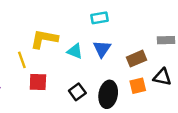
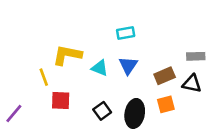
black triangle: (162, 77) -> (192, 84), moved

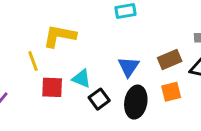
blue triangle: (128, 65) -> (128, 67), moved
cyan triangle: (100, 68) -> (81, 79), moved

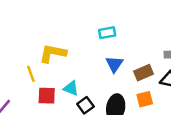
blue triangle: (128, 67) -> (114, 64), moved

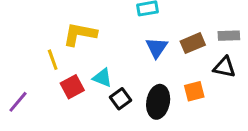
brown rectangle: (143, 73) -> (193, 43), moved
red square: (47, 96) -> (72, 87), turned -30

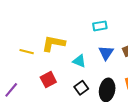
yellow line: (53, 60) -> (27, 52), moved, turned -56
cyan triangle: (102, 78) -> (79, 61), moved

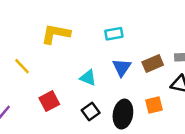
yellow L-shape: (53, 43) -> (56, 34), moved
yellow line: (27, 52) -> (22, 66), turned 32

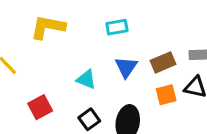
orange square: (154, 105) -> (166, 95), moved

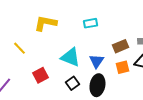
blue triangle: (126, 67) -> (96, 61), moved
cyan triangle: (86, 79) -> (70, 57), size x1.5

